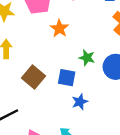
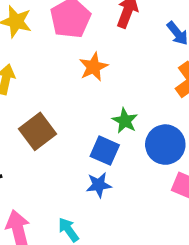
blue square: (67, 78) -> (105, 151), moved

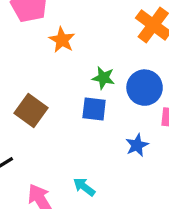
blue star: (99, 185) -> (137, 145), moved

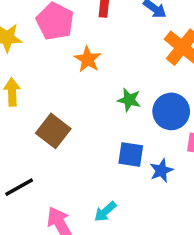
blue square: (94, 109) -> (131, 155), moved
cyan arrow: (84, 187) -> (105, 212), turned -80

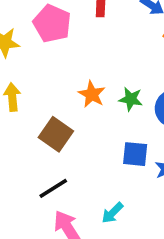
orange star: (88, 59) -> (92, 94), moved
black line: (19, 187) -> (53, 188), moved

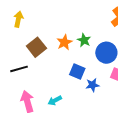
orange star: (92, 94) -> (64, 42), moved
black line: (53, 188) -> (19, 69), moved

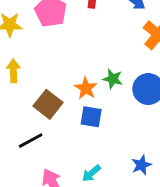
blue square: (77, 72) -> (91, 117), moved
blue star: (92, 85) -> (141, 165), moved

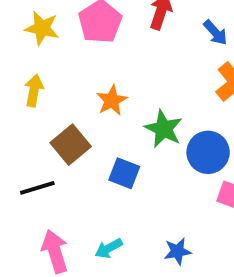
green star: (113, 79) -> (164, 129), size x1.4
orange star: (86, 88) -> (112, 100), moved

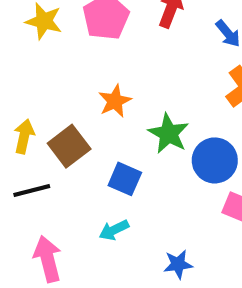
yellow arrow: (34, 90) -> (24, 136), moved
cyan arrow: (109, 248) -> (114, 230), moved

